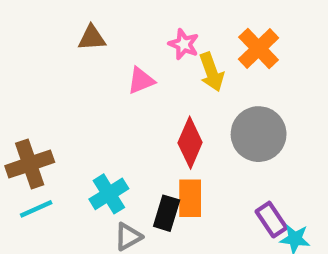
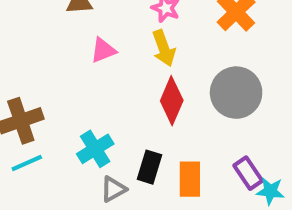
yellow arrow: (211, 72) -> (164, 48), moved
pink triangle: (141, 81) -> (103, 50), moved
orange rectangle: (190, 198) -> (190, 179), moved

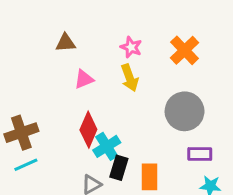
red diamond: (172, 101) -> (88, 130), moved
cyan cross: (95, 149) -> (107, 146), moved
purple rectangle: (248, 173) -> (200, 154), moved, turned -55

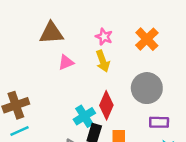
brown triangle: (66, 43) -> (51, 33), size x1.5
red diamond: (88, 130) -> (106, 105), moved

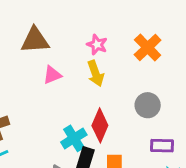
gray circle: (147, 88) -> (148, 105), size x0.7

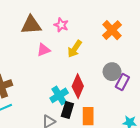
pink star: (97, 45) -> (61, 25), moved
yellow arrow: (96, 73) -> (75, 49), turned 54
purple rectangle: (162, 146) -> (122, 82), moved, turned -63

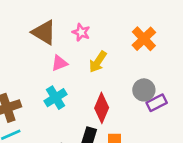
brown triangle: (31, 25) -> (44, 32), turned 35
purple rectangle: (122, 82) -> (157, 103), turned 35
cyan cross: (59, 95) -> (56, 98), moved

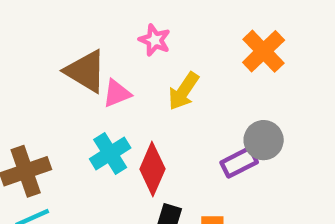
brown triangle: (44, 32) -> (86, 71), moved
purple rectangle: (157, 103) -> (239, 162), moved
red diamond: (102, 108) -> (152, 169), moved

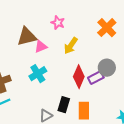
brown triangle: (86, 71) -> (27, 37), turned -45
red diamond: (152, 169) -> (79, 77), moved

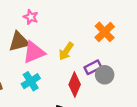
pink star: (58, 23) -> (31, 17), moved
pink triangle: (41, 47) -> (34, 52), size x1.6
purple rectangle: (96, 78) -> (93, 67), moved

